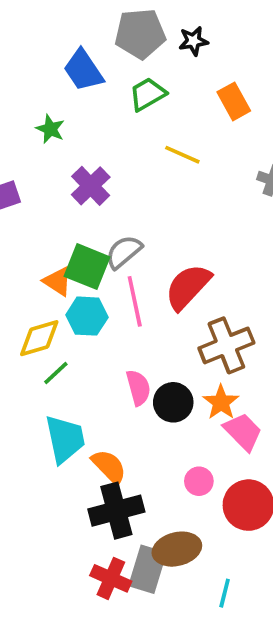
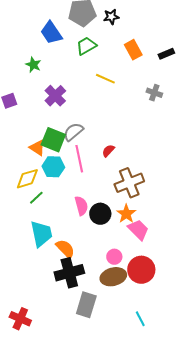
red semicircle: (188, 287) -> (108, 151), size x0.5
brown ellipse: (177, 549) -> (113, 277), moved
red cross: (111, 578) -> (20, 319), moved
cyan line: (225, 593) -> (140, 319), moved, turned -42

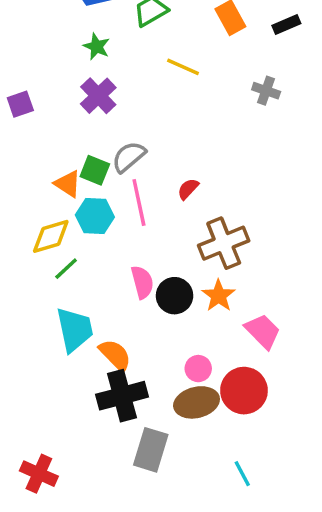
green star: (33, 65) -> (97, 47), moved
green square: (53, 140) -> (95, 170), size x0.7
pink trapezoid: (138, 230) -> (263, 331), moved

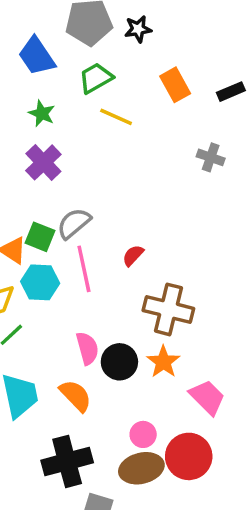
yellow line: (183, 67) -> (116, 117), moved
brown cross: (224, 243) -> (168, 309), turned 36
orange semicircle: (115, 355) -> (76, 396), moved

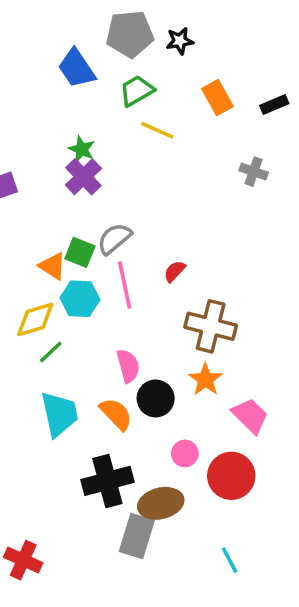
green star: (42, 113) -> (82, 149), moved
black circle: (119, 362) -> (156, 398), moved
brown ellipse: (141, 468) -> (161, 503), moved

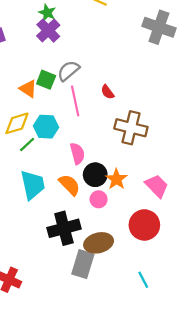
gray cross: (254, 172) -> (159, 27), size x1.8
red semicircle: (175, 271) -> (108, 92), turned -80
cyan hexagon: (80, 299) -> (46, 127), moved
orange star: (205, 380) -> (116, 179), moved
pink circle: (185, 453) -> (99, 199), moved

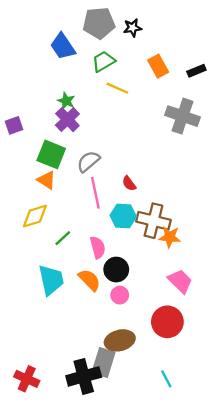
green square: (46, 80) -> (51, 154), moved, size x1.4
cyan hexagon: (46, 127) -> (123, 216), moved
green line: (27, 145) -> (63, 238), moved
orange star: (116, 179) -> (170, 237), moved, turned -30
black cross: (64, 228) -> (84, 376), moved

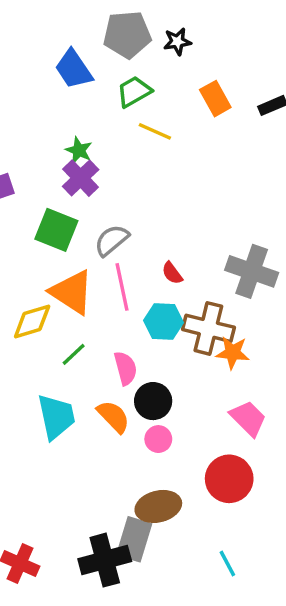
gray cross: (182, 116) -> (252, 271), moved
orange triangle: (46, 180) -> (72, 292), moved, size x1.6

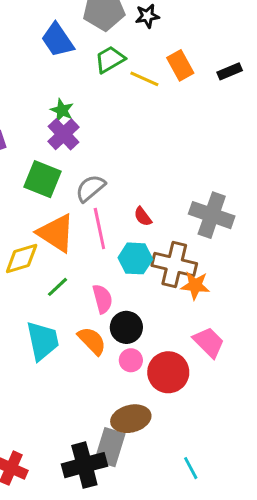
yellow line: (155, 131) -> (144, 79), moved
red circle: (229, 479) -> (168, 372), moved

